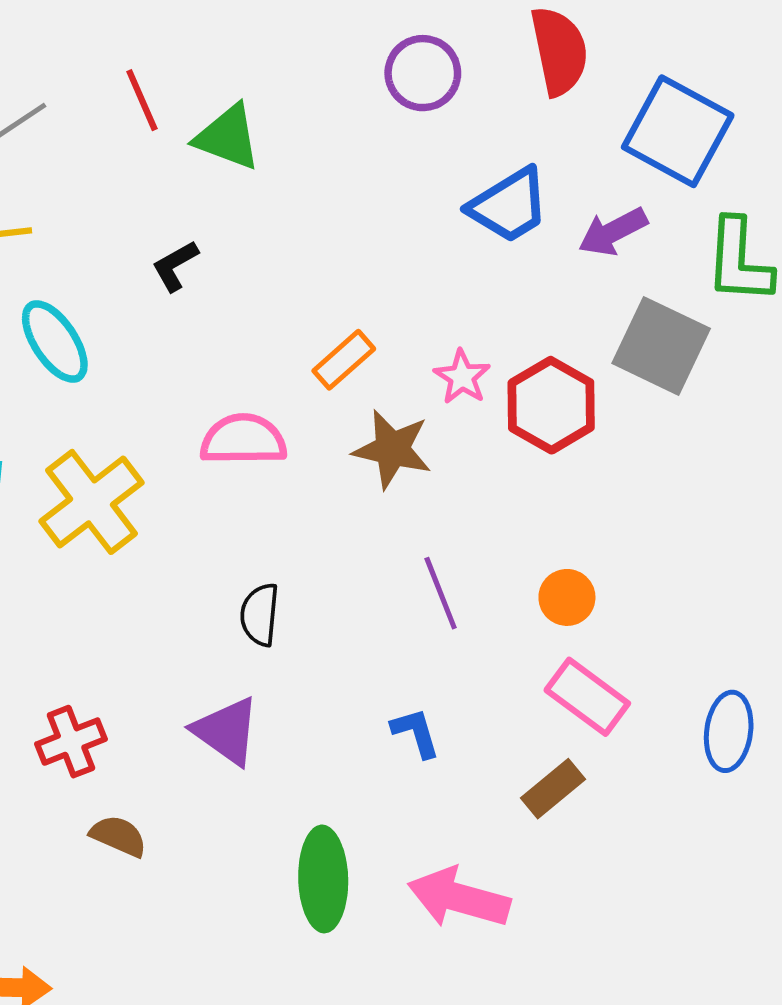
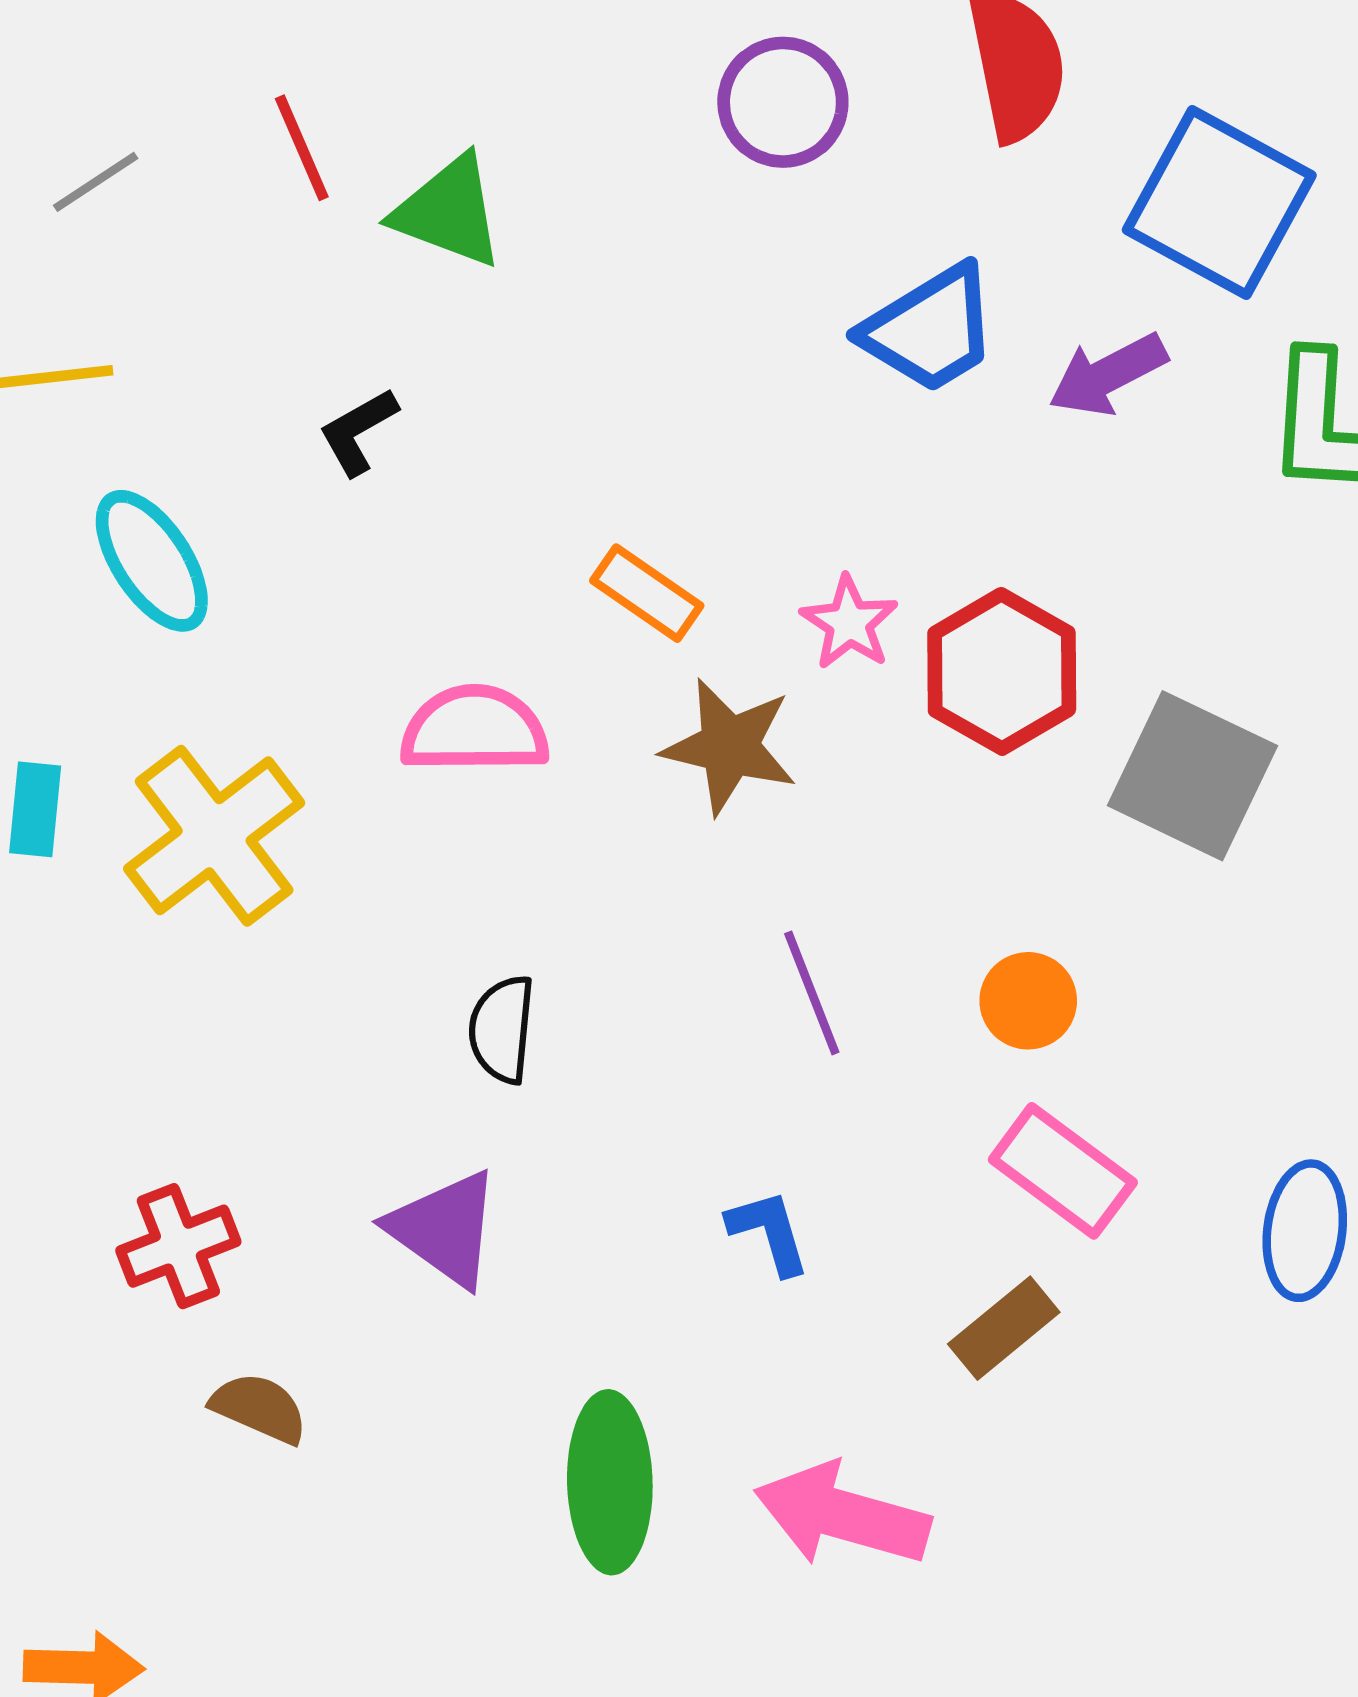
gray square: (661, 346) -> (1192, 776), moved
orange rectangle: (344, 360) -> (647, 593), turned 76

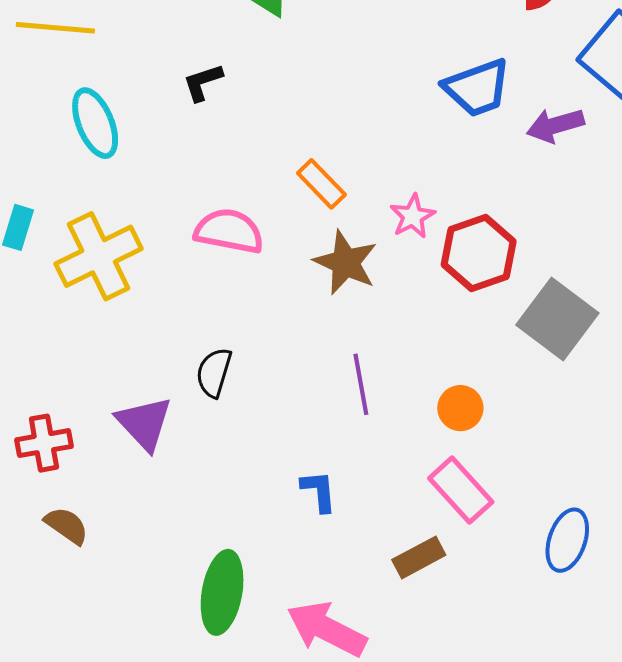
purple triangle: (445, 1229) -> (144, 423), moved

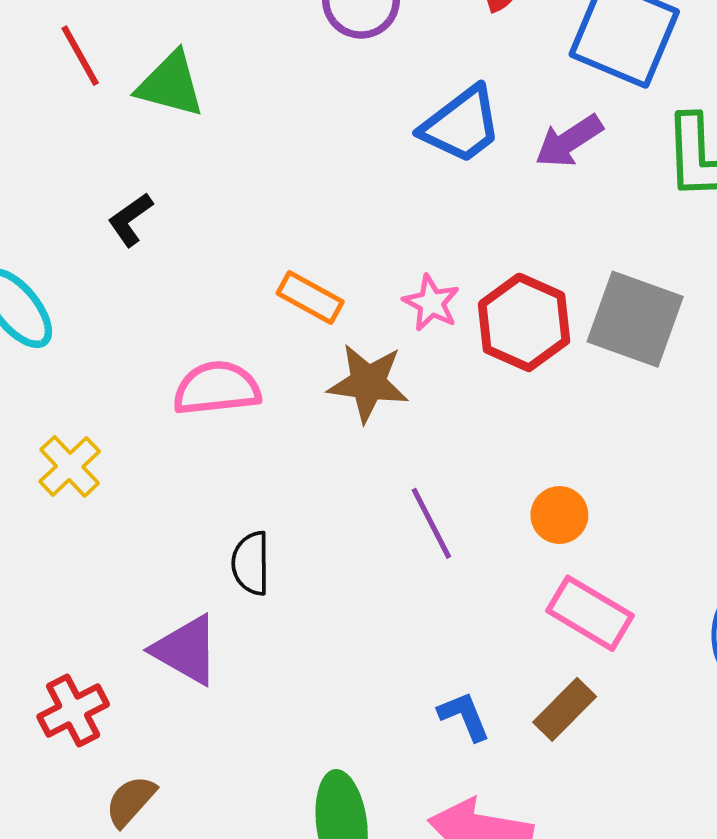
yellow cross: (99, 256) -> (70, 466), size x0.6
gray square: (557, 319) -> (635, 319), moved
blue L-shape: (319, 491) -> (464, 716), moved
brown semicircle: (67, 526) -> (131, 801), turned -66

